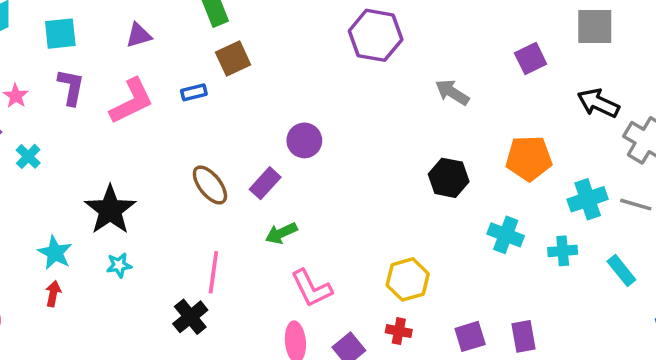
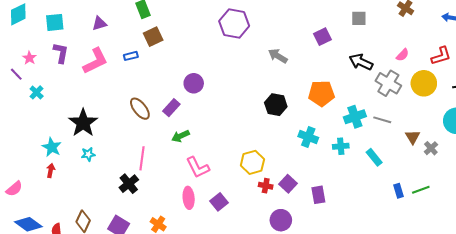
gray square: (595, 26) -> (359, 18), size x0.7
red cross: (399, 331) -> (266, 186), moved
purple square: (470, 336) -> (288, 184), moved, turned -30

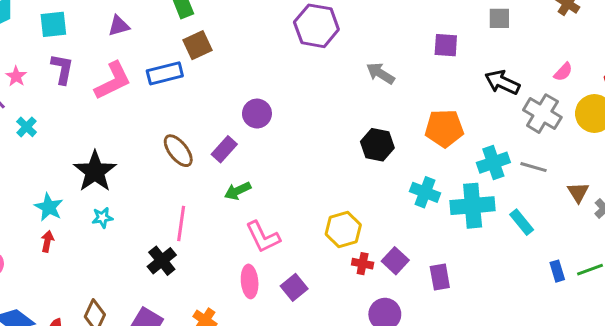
purple square: (322, 37) -> (446, 45), turned 30
blue rectangle: (131, 56) -> (165, 73), size x1.6
cyan cross: (341, 146) -> (473, 206), size x1.8

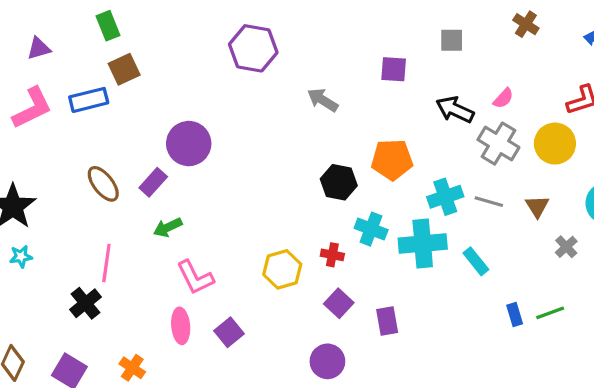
pink semicircle: (563, 72) -> (503, 98), moved
purple circle: (257, 114) -> (189, 144), size x1.4
black hexagon: (377, 145) -> (339, 182), moved
brown triangle: (578, 192) -> (537, 206), moved
red cross: (363, 264) -> (332, 255), moved

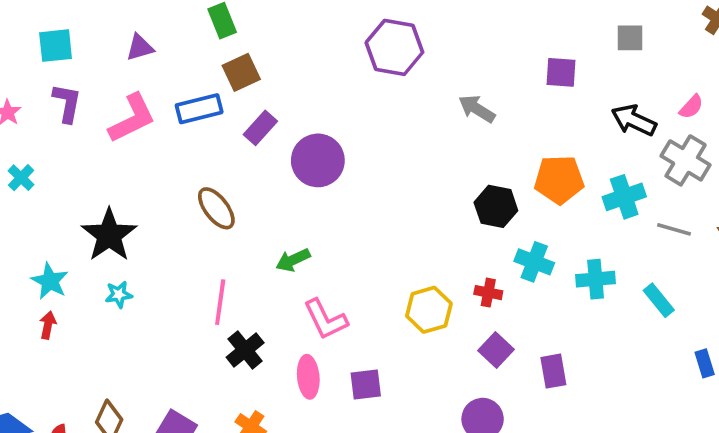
purple rectangle: (153, 182) -> (260, 128), moved
cyan cross: (445, 197) -> (624, 197), moved
cyan cross: (423, 244) -> (596, 279), size x0.7
black cross: (85, 303) -> (245, 350), moved
purple square: (229, 332) -> (366, 384), turned 32

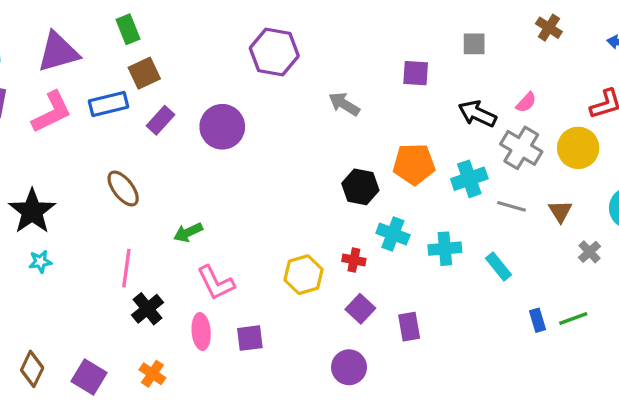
purple triangle: (140, 47) -> (58, 52), size x1.8
purple circle: (318, 160) -> (222, 127), moved

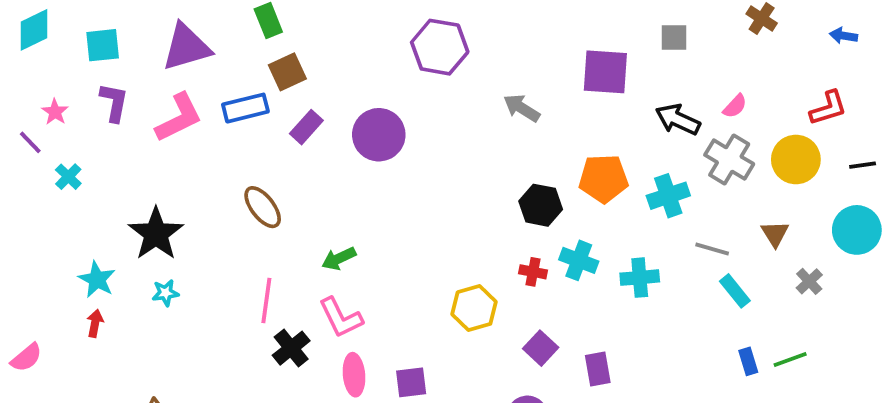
purple square: (416, 73) -> (605, 72), size x1.5
gray line: (512, 206) -> (712, 249), moved
red cross: (354, 260) -> (533, 272), moved
cyan rectangle: (499, 267) -> (735, 291), moved
pink L-shape: (216, 283) -> (341, 318), moved

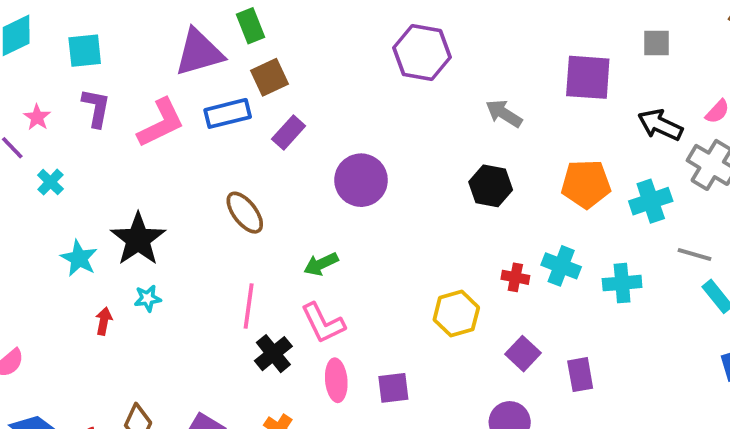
purple triangle: (186, 47) -> (199, 52), moved
purple circle: (379, 135) -> (361, 180), moved
black hexagon: (541, 205) -> (491, 186), moved
cyan star: (97, 279) -> (79, 258), moved
red arrow: (95, 323) -> (104, 321), moved

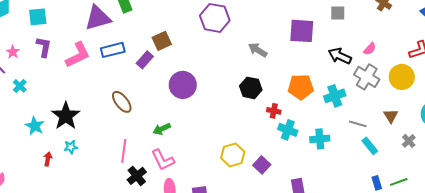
brown square: (270, 77) -> (162, 41), moved
red cross: (515, 277) -> (274, 111), moved
purple square: (523, 354) -> (262, 165), moved

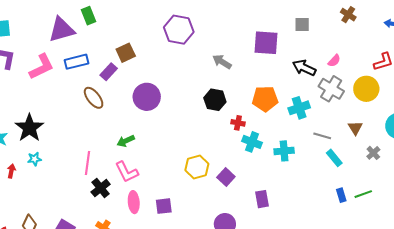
brown ellipse: (122, 102) -> (94, 98), moved

